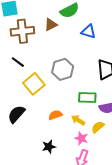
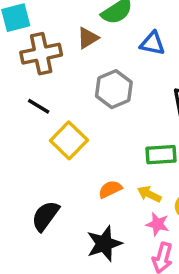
gray hexagon: (63, 69) -> (114, 89), moved
black semicircle: (16, 114) -> (45, 216), moved
black star: (49, 147) -> (104, 244), size x1.5

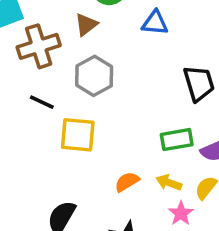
gray hexagon: (114, 89) -> (94, 76), moved
yellow square: (69, 140) -> (78, 135), turned -33
pink star: (157, 224) -> (181, 213), turned 30

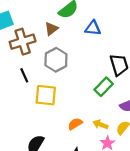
black line: (42, 102) -> (24, 75), turned 40
green rectangle: (177, 140) -> (104, 87), moved, turned -36

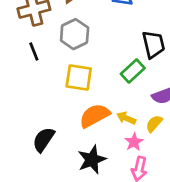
yellow square: (46, 95) -> (79, 77), moved
orange semicircle: (75, 124) -> (95, 116), size x1.6

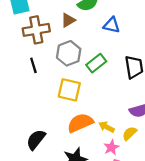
green rectangle: (133, 71) -> (96, 63), moved

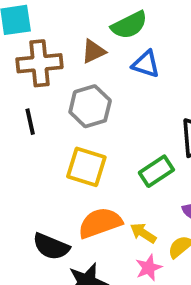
blue triangle: (112, 25) -> (146, 64), moved
green rectangle: (96, 63) -> (156, 171), moved
black semicircle: (36, 140) -> (51, 246), moved, turned -110

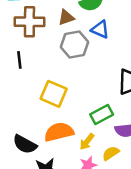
gray hexagon: (90, 106) -> (75, 45), moved
green rectangle: (156, 171) -> (102, 115), moved
yellow arrow: (143, 233) -> (87, 142), turned -90

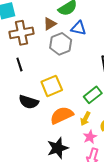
yellow square: (54, 94) -> (52, 86), turned -35
black semicircle: (25, 144) -> (29, 102), moved

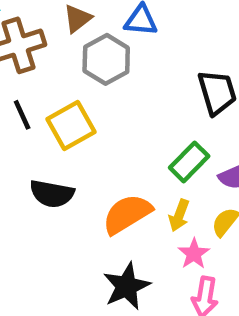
yellow square: (52, 86) -> (71, 126), moved

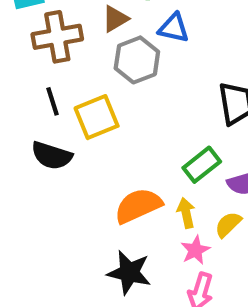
black semicircle: (52, 194) -> (52, 156), moved
yellow arrow: (179, 215) -> (186, 213), turned 140
black star: (127, 286) -> (129, 272), turned 30

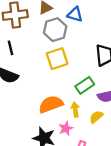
yellow square: (97, 117) -> (57, 59), moved
pink star: (195, 250) -> (66, 128), moved

